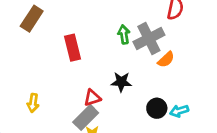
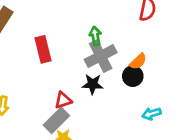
gray cross: (149, 38) -> (101, 56), moved
black circle: (157, 108) -> (133, 76), moved

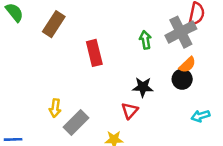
gray cross: (101, 56) -> (181, 32), moved
red triangle: (63, 100) -> (130, 111), moved, turned -30
gray rectangle: (56, 120) -> (76, 122), moved

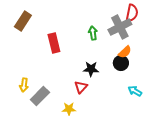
cyan arrow: (200, 116) -> (135, 91), turned 48

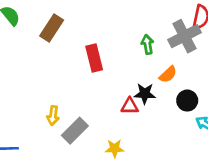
orange semicircle: (125, 52) -> (168, 74), moved
black circle: (121, 63) -> (187, 101), moved
red triangle: (81, 87) -> (130, 106), moved, turned 48

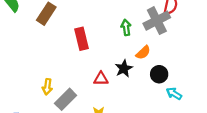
black star: (145, 94) -> (124, 68), turned -30
red triangle: (130, 106) -> (101, 79), moved

